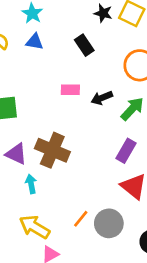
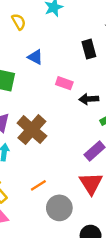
blue triangle: (35, 42) -> (35, 57), moved
orange line: (81, 219) -> (38, 185), moved

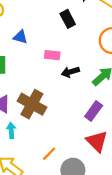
black arrow: (89, 99) -> (70, 72), moved

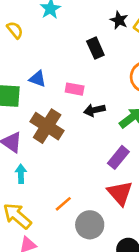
blue triangle: (20, 37) -> (38, 79), moved
brown cross: (32, 104) -> (47, 126), moved

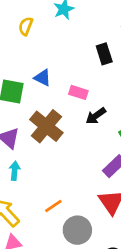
yellow semicircle: (15, 30) -> (26, 26), turned -126
black arrow: (94, 110) -> (96, 116), turned -30

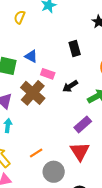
black rectangle: (104, 54) -> (75, 48), moved
pink rectangle: (78, 92) -> (48, 74), moved

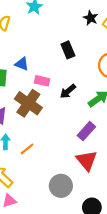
orange line: (36, 153) -> (27, 149), moved

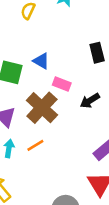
orange line: (27, 149) -> (35, 145), moved

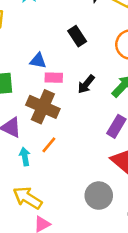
blue triangle: (41, 61) -> (38, 61), moved

